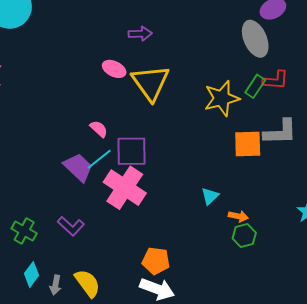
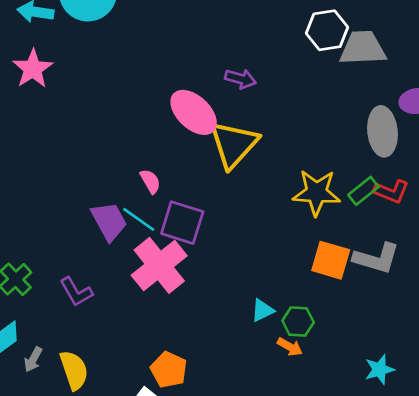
pink ellipse: (114, 69) -> (194, 112), size x1.6
cyan line: (99, 159) -> (139, 219), turned 56
green hexagon: (244, 236) -> (298, 322), moved

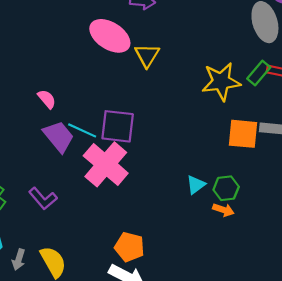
yellow triangle: (234, 144) -> (147, 55), size x0.6
pink semicircle: (150, 181) -> (47, 99), moved

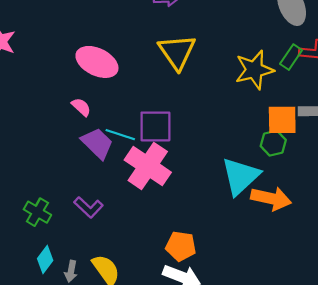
pink ellipse: (110, 36) -> (97, 62), moved
yellow triangle: (147, 55) -> (177, 52), size x1.5
cyan triangle: (196, 185) -> (240, 176), size x2.0
green hexagon: (226, 188) -> (273, 143), moved
orange arrow: (223, 210) -> (271, 198), size x1.8

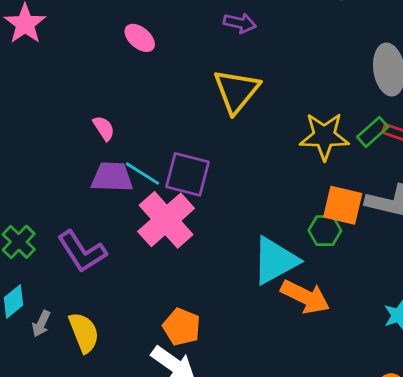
pink ellipse: (97, 62) -> (140, 38), moved, size x0.6
purple trapezoid: (97, 143) -> (112, 177), turned -56
purple L-shape: (89, 207) -> (82, 252), size x1.4

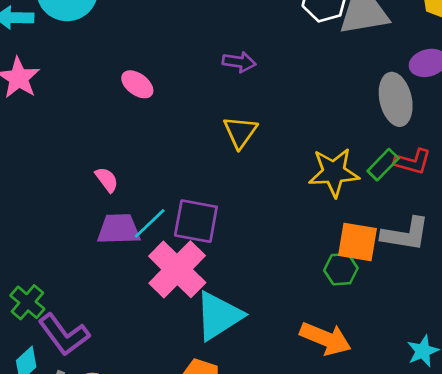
yellow triangle: (236, 91) -> (240, 132), size x0.7
cyan line: (142, 174) -> (150, 223), turned -72
purple L-shape: (82, 252) -> (64, 335), moved
cyan triangle: (275, 261) -> (219, 316), moved

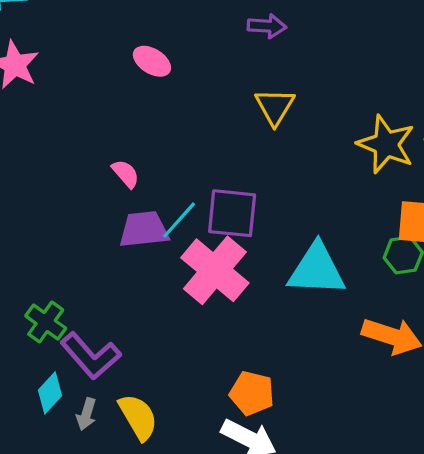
yellow star: (334, 172) -> (386, 144), turned 30
cyan triangle: (219, 316) -> (317, 270), moved, turned 40

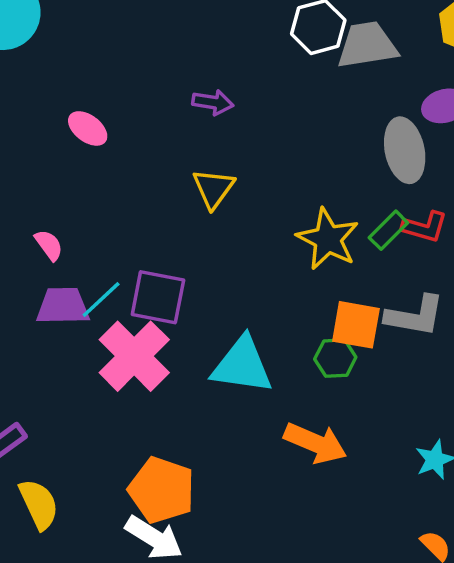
orange pentagon: (252, 393) -> (162, 490), size x1.4

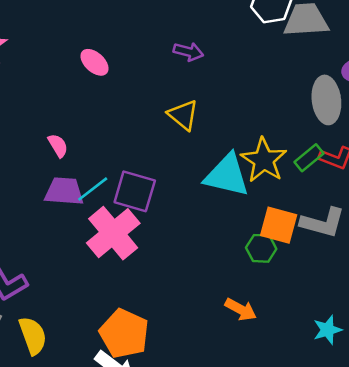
yellow triangle: (213, 188) -> (183, 115), turned -32
cyan triangle: (242, 365) -> (227, 175), moved
orange arrow: (315, 443) -> (241, 309), size x0.7

